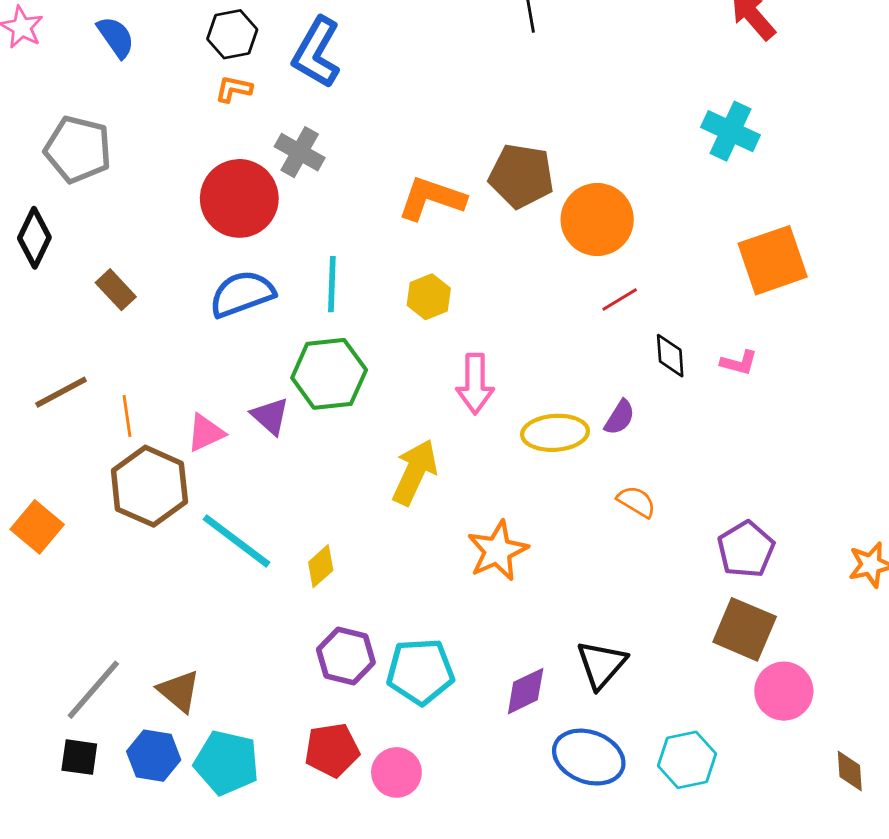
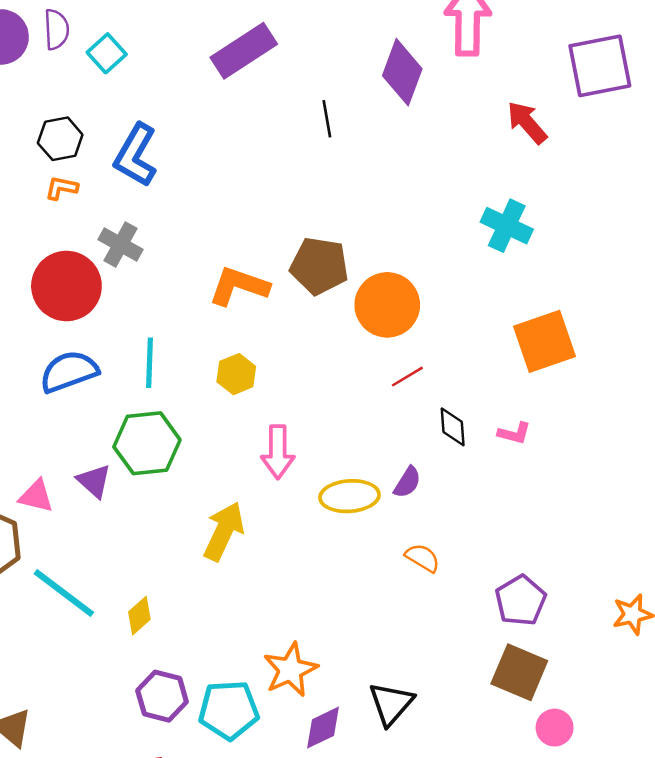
pink triangle: (206, 433) -> (36, 496), turned 39
orange star: (498, 551) -> (290, 670), moved
pink circle: (784, 691) -> (555, 728), size x0.7

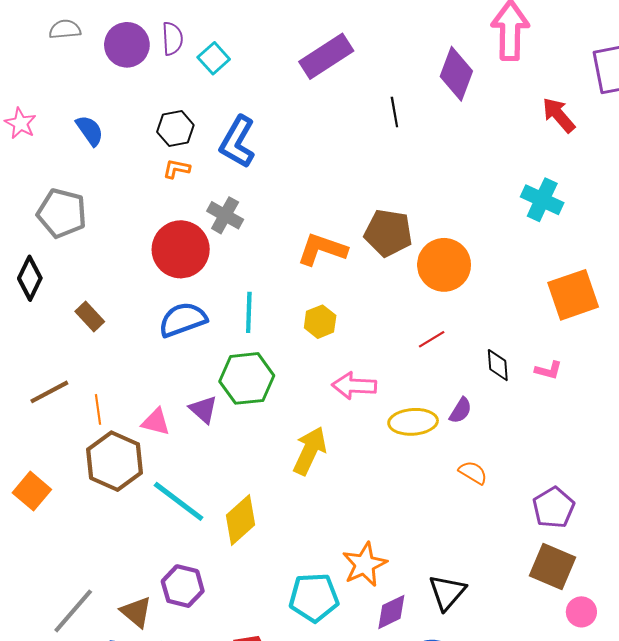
red line: (407, 377) -> (432, 339), moved
pink arrow: (278, 452) -> (354, 386), turned 93
yellow diamond: (139, 616) -> (241, 520), size x1.6
purple hexagon: (162, 696) -> (183, 586), moved

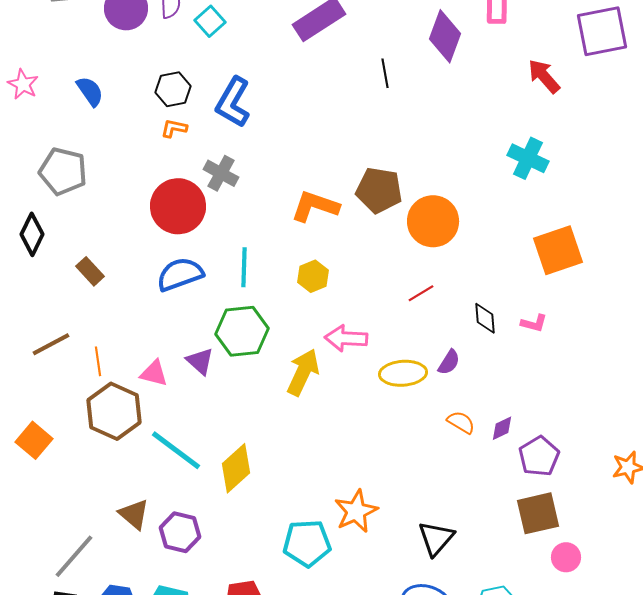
yellow arrow: (310, 451) -> (303, 372), moved
brown square: (552, 566) -> (538, 513), turned -36
brown triangle: (136, 612) -> (134, 514), moved
purple diamond: (391, 612) -> (502, 428), moved, size x0.7

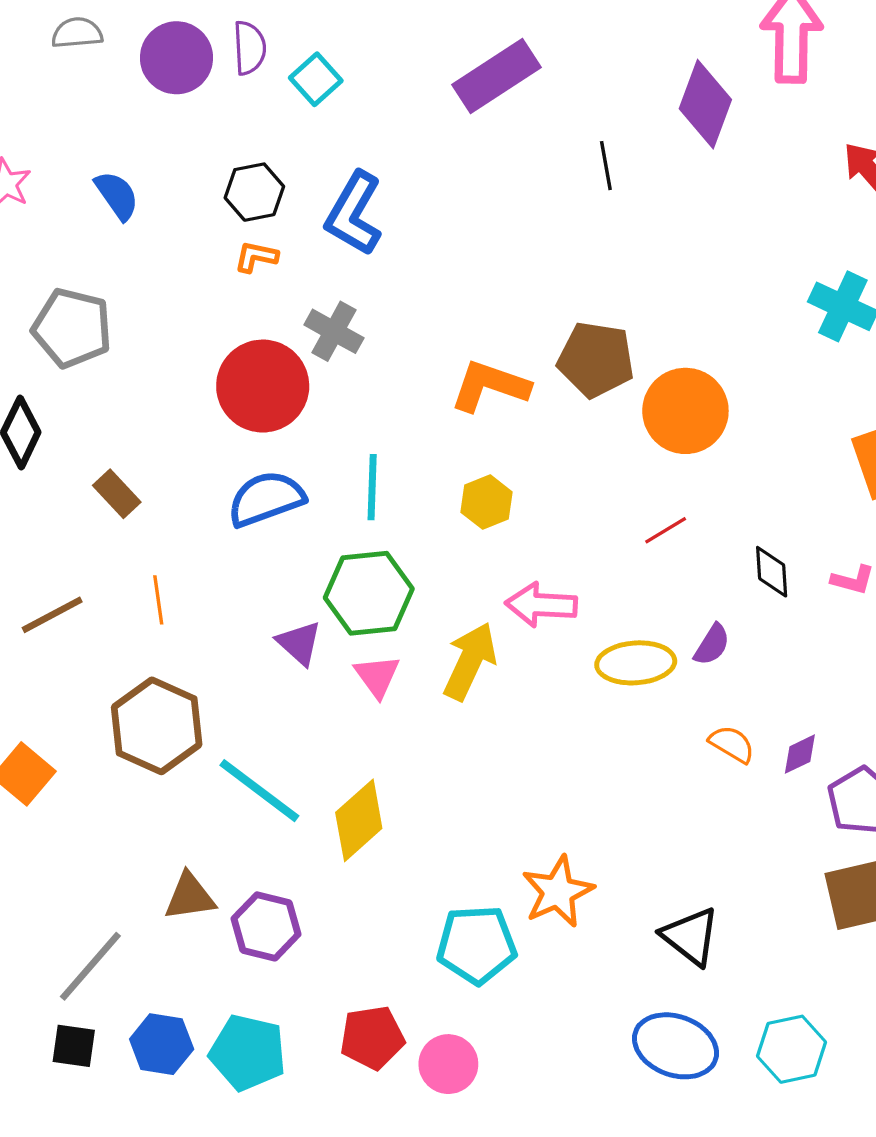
orange line: (98, 361) -> (158, 600), moved
pink triangle: (154, 373) -> (377, 676), moved, turned 40
brown triangle: (134, 514) -> (190, 897), turned -48
black triangle: (436, 538) -> (690, 936), turned -33

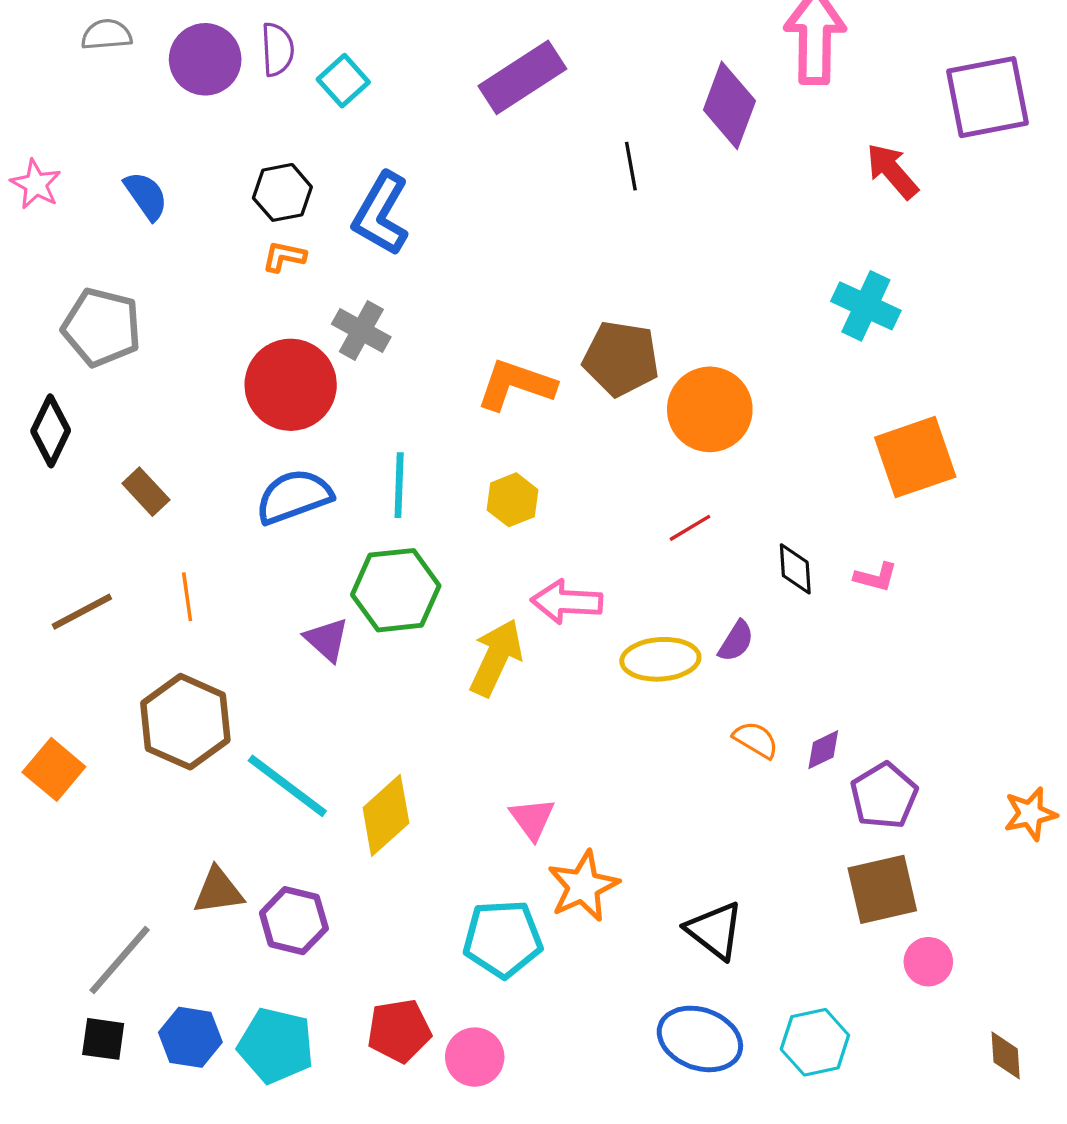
pink triangle: (377, 676) -> (532, 819), moved

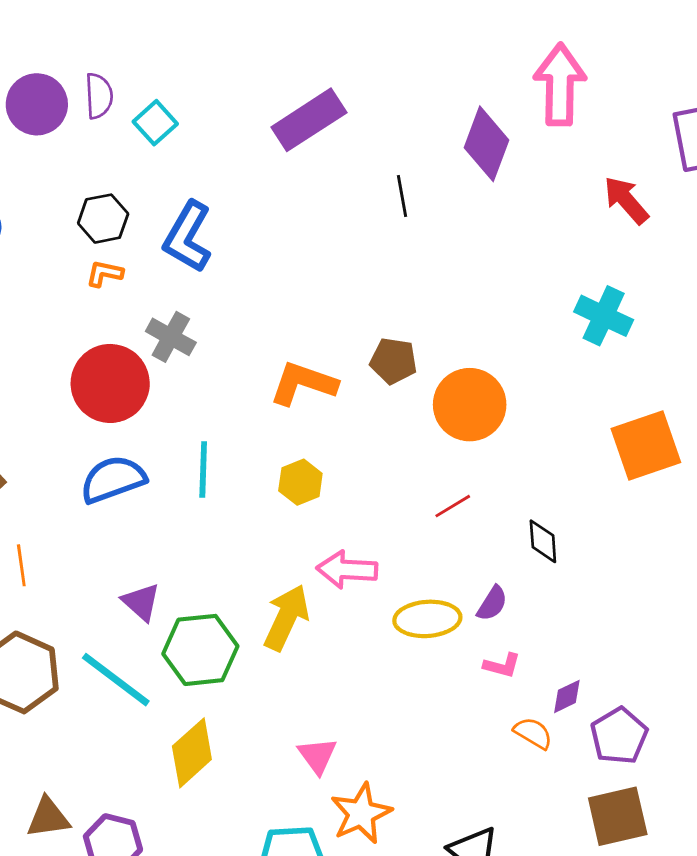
brown pentagon: (621, 358) -> (394, 361), size x0.7
pink L-shape: (876, 577) -> (502, 665), moved
green hexagon: (396, 590) -> (200, 650), moved
orange semicircle: (756, 740) -> (533, 733), moved
cyan line: (287, 786) -> (116, 680), moved

